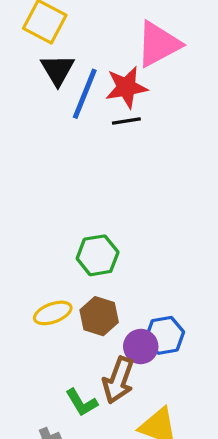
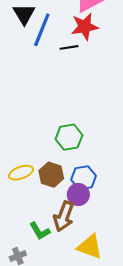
red star: (126, 87) -> (85, 27), moved
green hexagon: (98, 255) -> (69, 137), moved
blue hexagon: (165, 335) -> (84, 178), moved

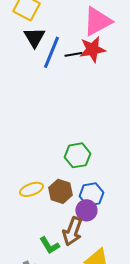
black line: (69, 47) -> (73, 54), moved

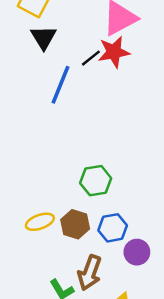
blue line: (51, 52) -> (60, 85), moved
black line: (73, 54) -> (91, 58), turned -30
purple circle: (86, 210) -> (137, 252), moved

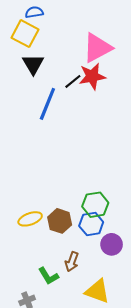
green hexagon: (96, 181) -> (95, 205), moved
brown arrow: (90, 273) -> (72, 262), size x0.7

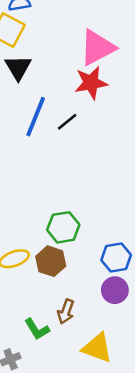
black line: (73, 81) -> (67, 122), moved
green hexagon: (95, 205) -> (63, 227), moved
blue hexagon: (91, 224) -> (116, 257), moved

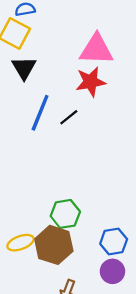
pink triangle: (97, 48) -> (96, 50), turned 30
brown hexagon: (51, 261) -> (54, 245), size x1.4

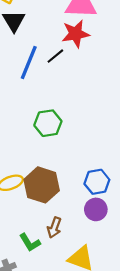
black line: (69, 117) -> (55, 56), moved
green hexagon: (65, 214) -> (48, 123), moved

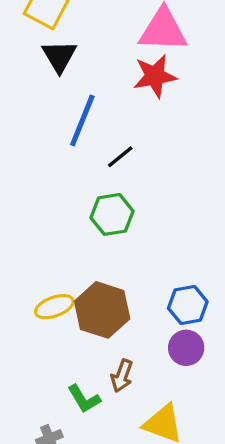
black line: (55, 56) -> (120, 157), moved

